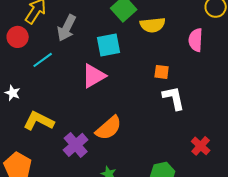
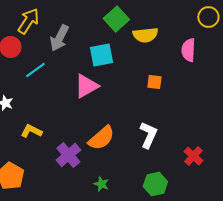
white L-shape: (174, 98) -> (148, 135), moved, turned 36
yellow L-shape: (39, 121) -> (31, 131), size x0.7

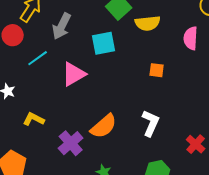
pink triangle: (86, 86) -> (74, 74), moved

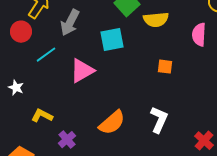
purple cross: (71, 143) -> (67, 140), moved, size x0.7

